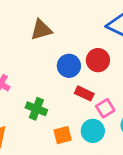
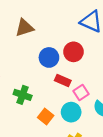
orange square: (63, 135) -> (46, 117), turned -35

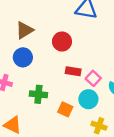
red circle: (73, 52) -> (62, 42), moved
blue circle: (49, 57) -> (23, 57), moved

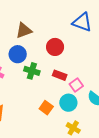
green cross: (38, 94) -> (32, 71), moved

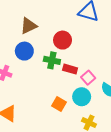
green cross: (32, 71) -> (52, 60), moved

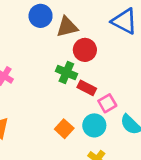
brown triangle: (29, 26) -> (67, 27), moved
blue circle: (24, 51) -> (41, 16), moved

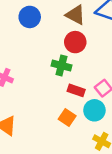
brown triangle: (67, 27) -> (75, 15), moved, turned 50
red rectangle: (87, 88) -> (76, 90), moved

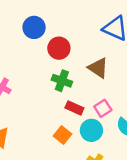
brown triangle: (75, 15) -> (98, 68), moved
red circle: (75, 42) -> (59, 48), moved

